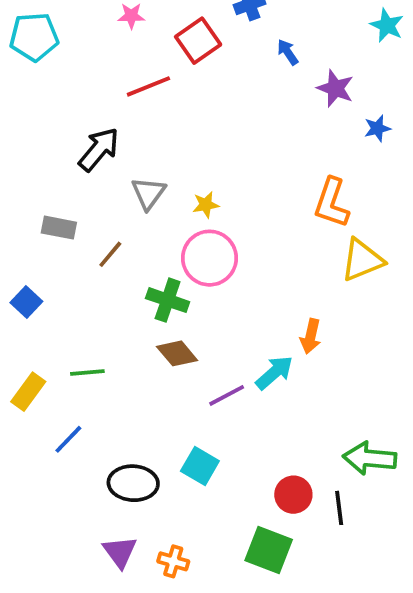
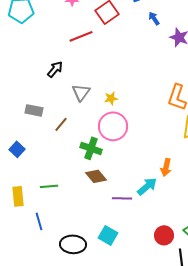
black arrow: (99, 149) -> (55, 69), size x0.7
yellow rectangle: (28, 392) -> (18, 196), turned -42
purple line: (227, 395) -> (122, 198), turned 30
blue line: (68, 439) -> (39, 221), turned -60
red circle: (293, 495) -> (164, 235), moved

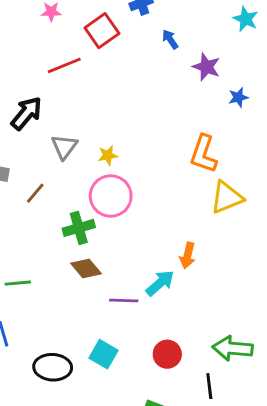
black arrow: (55, 69) -> (27, 113), size x1.4
green cross: (91, 148) -> (79, 228), turned -35
red circle: (164, 235) -> (167, 354), moved

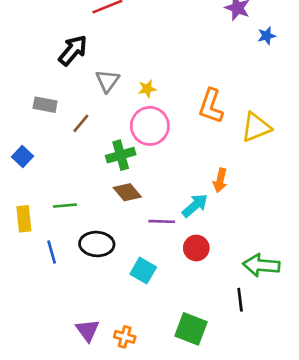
orange L-shape: (204, 154) -> (211, 106), moved
red circle: (167, 354) -> (196, 248), moved
black ellipse: (53, 367) -> (97, 244), moved

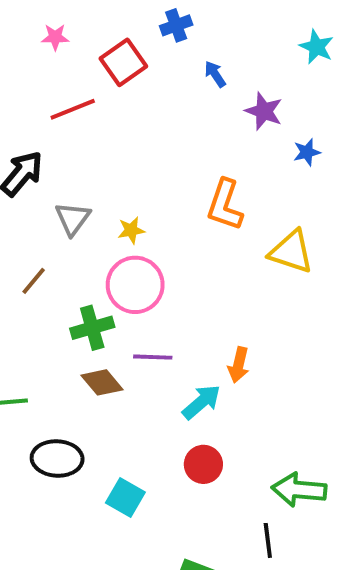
orange L-shape: (211, 106) -> (225, 205), moved
yellow triangle: (256, 127) -> (291, 252), moved, turned 40
purple line: (162, 221) -> (153, 357), moved

